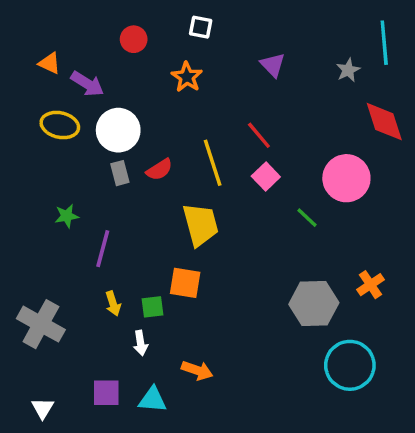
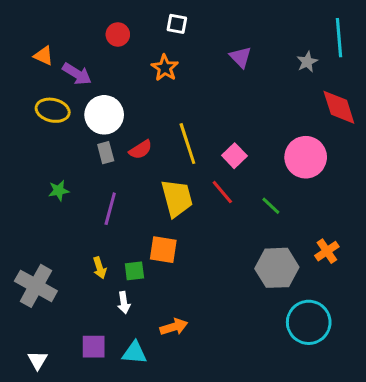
red line: (259, 135) -> (222, 192), moved
green line: (307, 218) -> (271, 206), moved
purple line: (103, 249) -> (110, 209), moved
orange arrow: (197, 370) -> (174, 327), turned -36

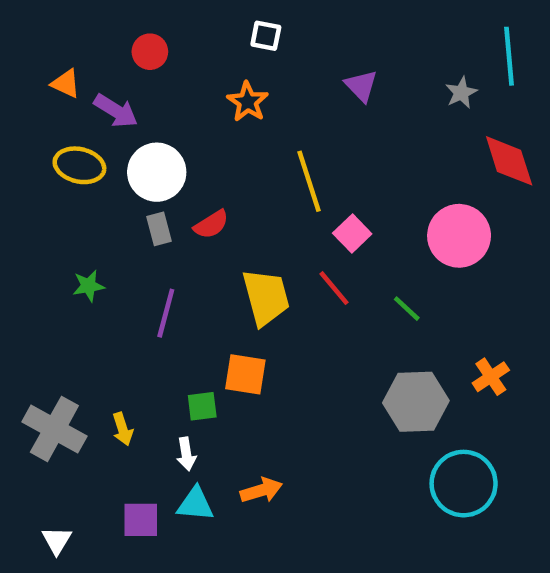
red circle: (118, 34) -> (150, 52), moved
yellow line: (187, 144) -> (309, 181), moved
yellow arrow: (100, 268) -> (123, 429), moved
cyan triangle: (134, 353) -> (195, 504), moved

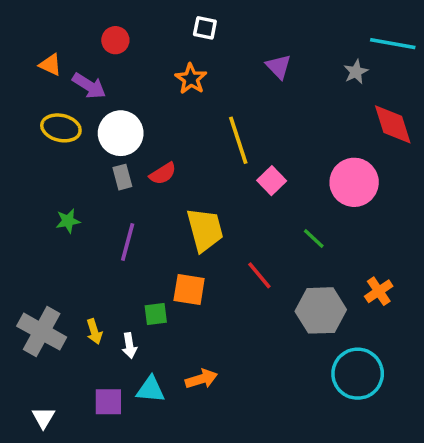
cyan line: (509, 56) -> (393, 44), turned -75
red line: (334, 288) -> (259, 275), moved
white arrow: (186, 454) -> (129, 346), moved

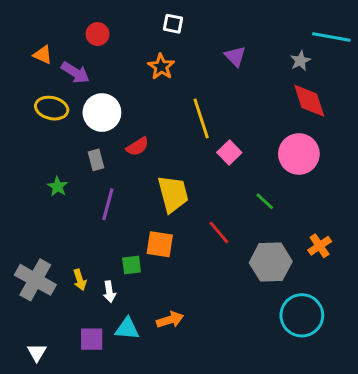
red diamond: (393, 124) -> (309, 101), moved
gray rectangle: (122, 177) -> (96, 160), moved
green star: (68, 221) -> (58, 187), turned -30

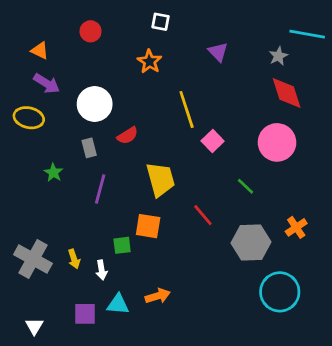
purple arrow: (75, 73) -> (47, 83), moved
yellow ellipse: (52, 108) -> (29, 118), moved

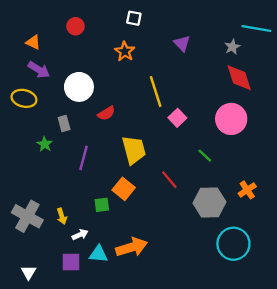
gray rectangle: (89, 148) -> (64, 124), moved
orange square: (148, 226) -> (124, 189), turned 30
white arrow: (101, 270) -> (80, 235), moved, turned -105
orange arrow: (158, 296) -> (132, 247), size x1.5

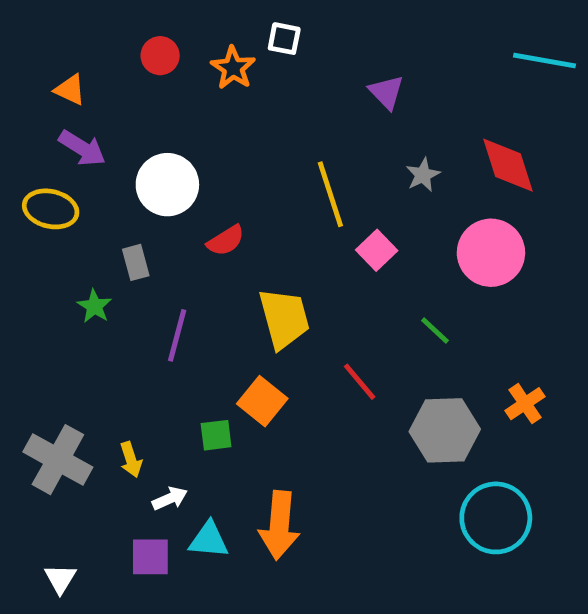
gray star: (232, 47) -> (423, 175), moved
orange star: (125, 51) -> (233, 68), moved
orange arrow: (132, 247) -> (279, 525), turned 112

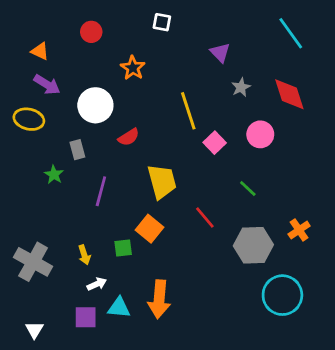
cyan line: (545, 61) -> (291, 33), moved, turned 44
orange star: (233, 68) -> (133, 68), moved
gray star: (423, 175) -> (241, 87), moved
pink circle: (491, 253) -> (260, 134), moved, size x0.7
yellow arrow: (131, 460) -> (84, 255), moved

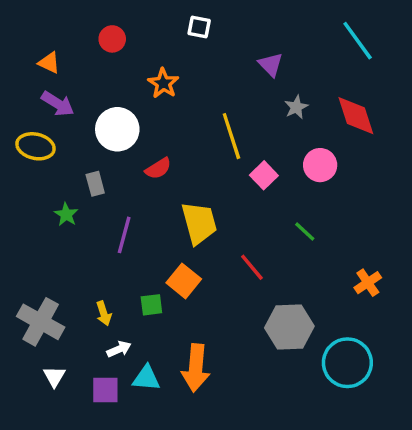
gray hexagon: (253, 245) -> (289, 327), moved
white triangle: (34, 330) -> (54, 376), moved

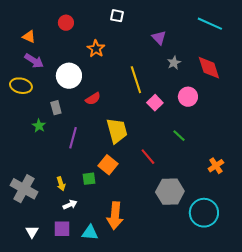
cyan line: (358, 41) -> (210, 24), turned -30
white triangle: (54, 376) -> (32, 232), moved
cyan triangle: (146, 378) -> (90, 233), moved

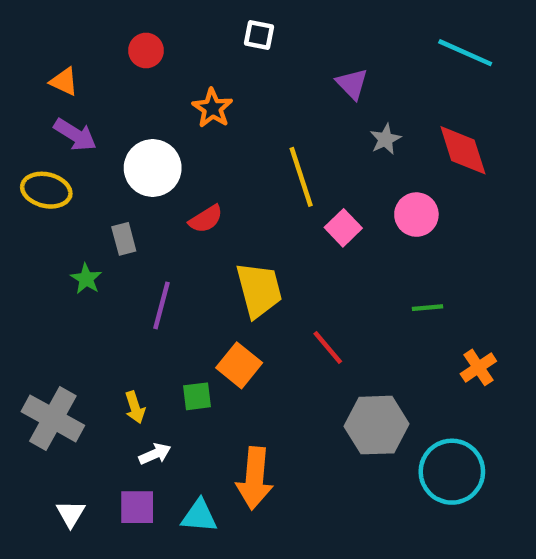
green line: (179, 136) -> (427, 308), moved, turned -48

